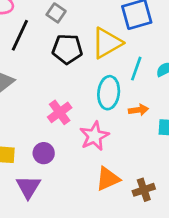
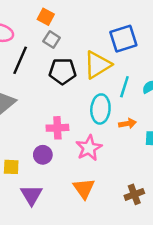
pink cross: (60, 112) -> (57, 128), turned 35
purple circle: (44, 153) -> (43, 155), moved
orange triangle: (108, 179) -> (84, 188), moved, turned -40

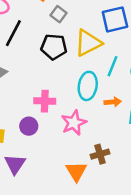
gray square: (52, 39) -> (58, 14), moved
orange triangle: (84, 188) -> (76, 171), moved
brown cross: (134, 194) -> (100, 154), moved

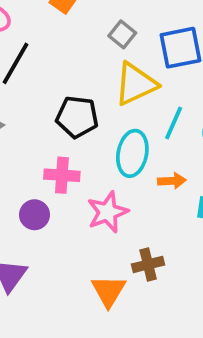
gray square: (58, 14) -> (122, 34), moved
black pentagon: (54, 47) -> (77, 117), moved

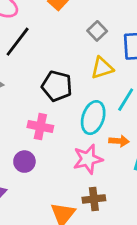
yellow triangle: (136, 84) -> (102, 68), size x0.7
pink star: (108, 212) -> (88, 159), moved
purple circle: (34, 215) -> (24, 162), moved

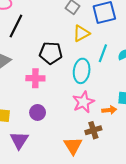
pink cross: (40, 127) -> (35, 78), moved
orange arrow: (119, 141) -> (109, 110), moved

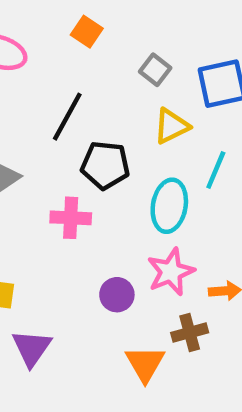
black line: (16, 26) -> (67, 117), moved
purple circle: (38, 112) -> (117, 295), moved

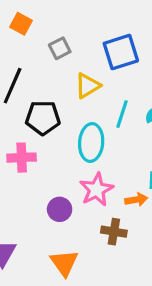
gray square: (155, 70) -> (60, 48), moved, turned 30
brown cross: (190, 333) -> (114, 232), turned 30
orange triangle: (145, 364) -> (64, 263), moved

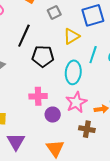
pink cross: (22, 158) -> (38, 96), moved

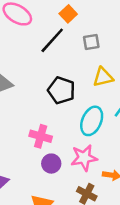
black line: (24, 36) -> (52, 40), moved

